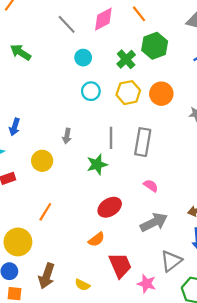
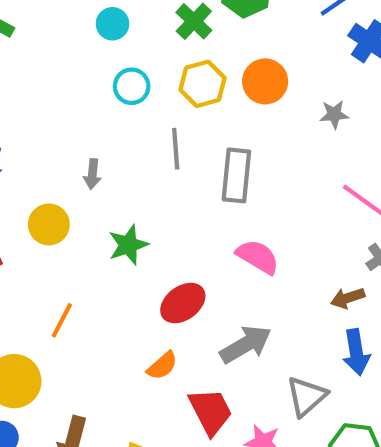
gray line: (111, 138) -> (176, 149), moved
green star: (97, 164) -> (128, 245), moved
pink semicircle: (151, 186) -> (258, 257), size x1.5
gray arrow: (154, 222) -> (246, 344), moved

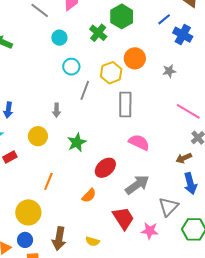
yellow hexagon: (203, 84) -> (111, 73), moved
gray line: (176, 149) -> (85, 90), moved, turned 30
orange semicircle: (162, 366) -> (89, 195), moved

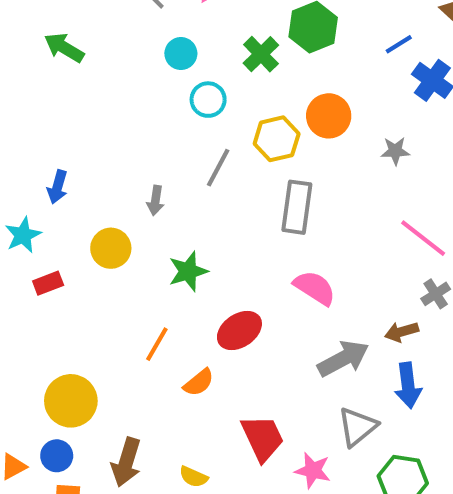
cyan circle: (71, 67) -> (208, 100), moved
orange line: (48, 181) -> (157, 344), moved
gray arrow: (137, 185) -> (343, 359), moved

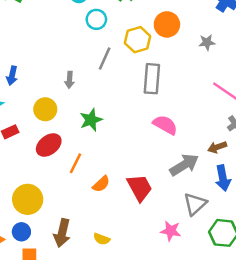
red ellipse: (239, 330) -> (49, 145), moved
red trapezoid: (263, 438) -> (140, 188), moved

